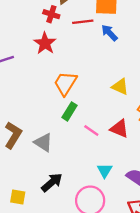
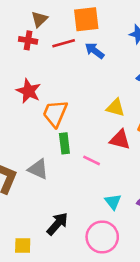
red star: (45, 43) -> (29, 91), moved
green rectangle: (69, 111) -> (64, 143), turned -30
red triangle: (119, 129) -> (120, 140), moved
gray triangle: (43, 143) -> (38, 169), moved

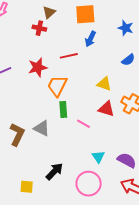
red line: (64, 43) -> (69, 56), moved
blue arrow: (95, 51) -> (90, 39), turned -105
red star: (29, 91) -> (38, 67), turned 30

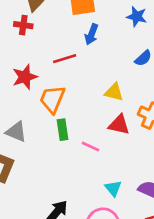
gray triangle: (42, 128) -> (16, 132), moved

